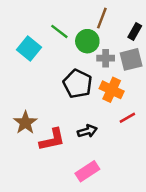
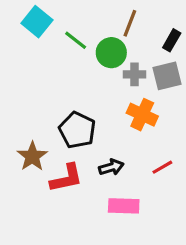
cyan square: (29, 48) -> (37, 22), moved
black pentagon: (78, 84) -> (77, 130), moved
red line: (127, 118) -> (162, 167), moved
pink rectangle: (87, 171) -> (124, 206), moved, turned 35

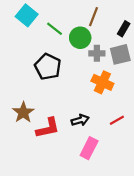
black pentagon: (77, 130) -> (48, 67), moved
pink rectangle: (124, 206) -> (89, 148), turned -65

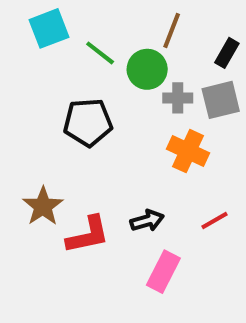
cyan square: (27, 15) -> (49, 28), turned 30
black pentagon: (48, 67) -> (88, 122), turned -30

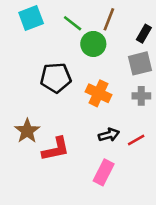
green line: (100, 53) -> (73, 23), moved
gray cross: (178, 98) -> (141, 96), moved
orange cross: (188, 151) -> (98, 93), moved
black arrow: (147, 221) -> (109, 135), moved

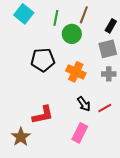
cyan square: (31, 18) -> (24, 14), turned -30
green line: (73, 23) -> (56, 18), turned 63
brown star: (27, 131) -> (21, 137), moved
black arrow: (109, 135) -> (84, 104), turned 70

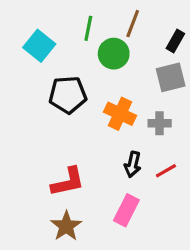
cyan square: (24, 14) -> (39, 46), moved
gray cross: (109, 74) -> (160, 123), moved
black arrow: (84, 104) -> (133, 164), turned 49
brown star: (21, 137) -> (66, 226), moved

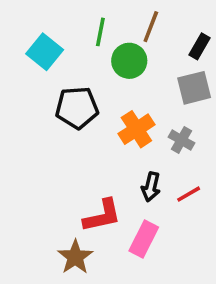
orange cross: (120, 114) -> (136, 129), turned 32
gray cross: (160, 123) -> (181, 140), turned 30
red L-shape: (68, 182) -> (102, 216), moved

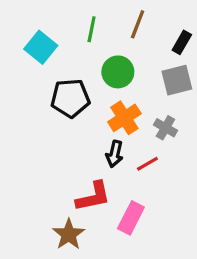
green circle: (129, 61) -> (118, 72), moved
black arrow: (151, 187) -> (115, 154), moved
red line: (189, 194) -> (147, 164), moved

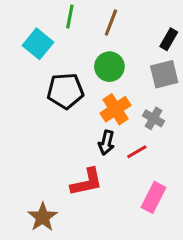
brown line: (138, 24) -> (111, 23), moved
green line: (92, 29) -> (70, 16), moved
pink rectangle: (131, 218) -> (154, 197), moved
brown star: (69, 234) -> (43, 217), moved

